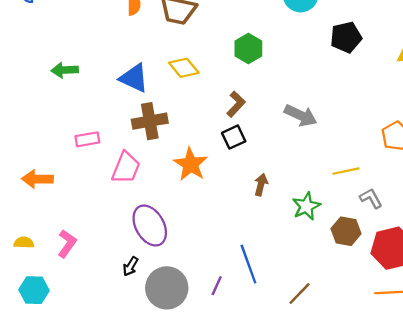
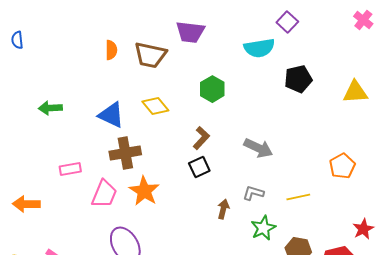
orange star: (191, 164) -> (144, 191), moved
gray L-shape: (371, 198) -> (253, 193), moved, turned -45

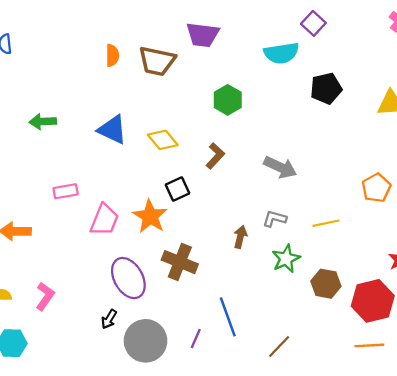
yellow diamond: (155, 106) -> (163, 140), moved
brown cross: (125, 153) -> (180, 262), moved, turned 32
black square: (199, 167) -> (177, 189), moved

